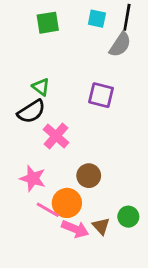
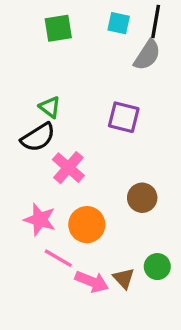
brown circle: (89, 176) -> (142, 198), moved
orange circle: (67, 203) -> (87, 225), moved

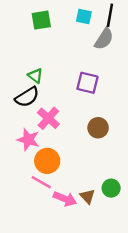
brown circle: (142, 198) -> (98, 128), moved
pink star: (40, 220) -> (28, 140), moved
orange circle: (87, 225) -> (47, 161), moved

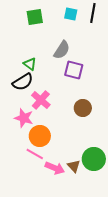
gray semicircle: (104, 39) -> (62, 50), moved
green circle: (111, 188) -> (94, 159), size x1.5

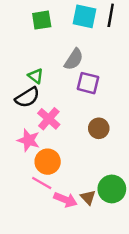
cyan square: (71, 14) -> (84, 16), size x1.5

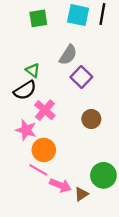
purple square: (88, 83) -> (81, 77), turned 30
brown triangle: (88, 197) -> (81, 194), moved, turned 40

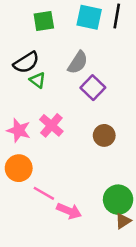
black semicircle: (25, 90) -> (26, 63), moved
pink star: (26, 130) -> (19, 130), moved
orange circle: (44, 150) -> (19, 168), moved
brown triangle: (81, 194) -> (123, 221), moved

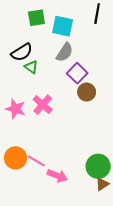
cyan square: (89, 17) -> (63, 26), moved
brown circle: (104, 135) -> (87, 92), moved
orange circle: (19, 168) -> (15, 158), moved

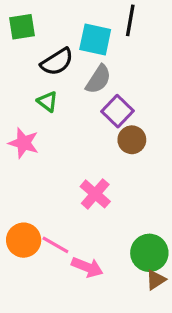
black line: (97, 14) -> (130, 20), moved
green square: (36, 18) -> (22, 27), moved
black semicircle: (22, 52) -> (57, 62), moved
pink cross: (43, 105) -> (95, 194), moved
pink star: (15, 109) -> (24, 143), moved

